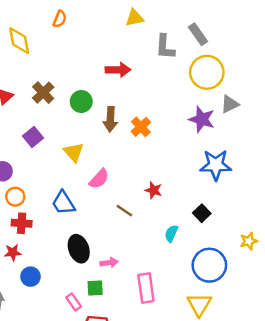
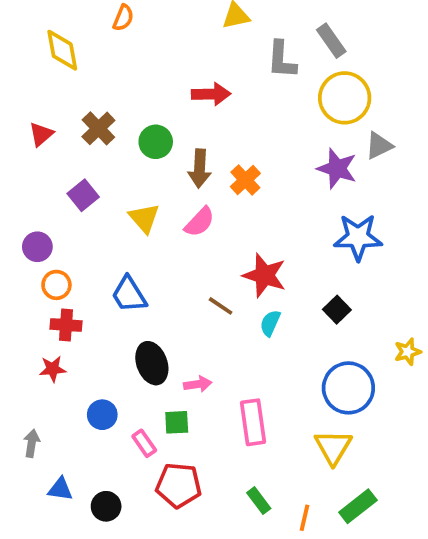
pink semicircle: (99, 179) -> (200, 222), moved
red star: (154, 190) -> (264, 275), size x1.6
cyan semicircle: (171, 233) -> (270, 323), moved
blue circle: (30, 277) -> (102, 415), moved

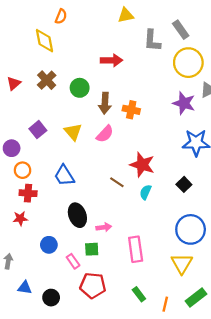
yellow diamond: (62, 50) -> (44, 41), moved
orange cross: (245, 180) -> (131, 110), turned -35
purple square: (83, 195) -> (38, 130), moved

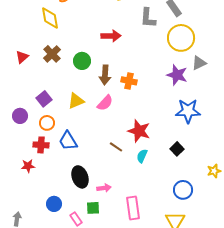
yellow triangle: (73, 132) -> (76, 101), turned 48
orange circle: (23, 170) -> (47, 123), moved
red cross: (28, 193) -> (41, 145), moved
red star: (20, 218) -> (28, 166), moved
blue circle: (191, 229) -> (183, 190), size x0.7

